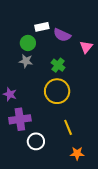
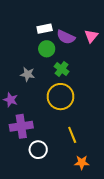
green circle: (28, 43) -> (47, 49), moved
pink triangle: (86, 47) -> (91, 36), moved
gray star: (26, 61) -> (28, 74), moved

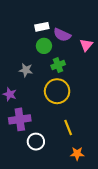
pink triangle: (91, 36) -> (86, 45), moved
green cross: (62, 69) -> (58, 65), turned 32

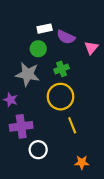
green circle: (44, 46) -> (38, 49), moved
gray star: (26, 70) -> (28, 74), size x1.6
yellow line: (68, 127) -> (72, 125), moved

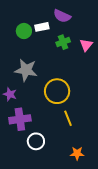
purple semicircle: (66, 37) -> (62, 16), moved
green circle: (38, 49) -> (24, 31), moved
green cross: (62, 69) -> (63, 42), moved

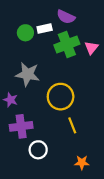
green cross: (63, 42) -> (67, 44), size x1.6

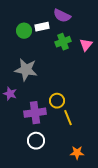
green cross: (67, 44) -> (63, 42), size x0.7
yellow circle: (61, 97) -> (57, 101), moved, size x0.6
purple cross: (21, 126) -> (35, 113), moved

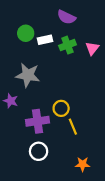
white rectangle: (42, 27) -> (45, 40), moved

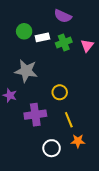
yellow circle: (61, 108) -> (60, 92), moved
white circle: (39, 151) -> (52, 148), moved
orange star: (83, 164) -> (78, 141), moved

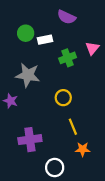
green cross: (64, 42) -> (68, 58), moved
purple cross: (35, 115) -> (30, 140), moved
white circle: (52, 148) -> (55, 168), moved

